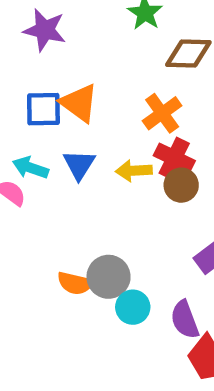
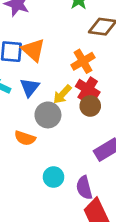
yellow arrow: (134, 171) -> (62, 94), turned -50
gray circle: (109, 277) -> (48, 115), moved
orange semicircle: (75, 283) -> (25, 138), moved

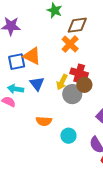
orange cross: (83, 61) -> (70, 44), moved
gray circle: (48, 115) -> (72, 94), moved
cyan circle: (53, 177) -> (68, 136), moved

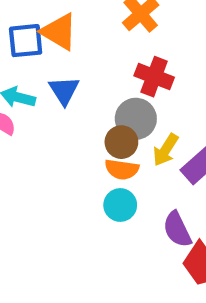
yellow arrow: (62, 82) -> (166, 150), moved
brown circle: (84, 85) -> (121, 142), moved
orange semicircle: (44, 121) -> (122, 169), moved

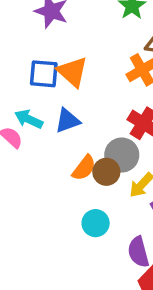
blue triangle: (64, 90) -> (67, 121), turned 32
orange semicircle: (122, 169) -> (84, 168), moved, turned -72

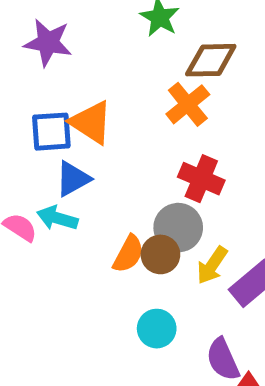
cyan arrow: (29, 119) -> (57, 218), moved
blue triangle: (67, 121) -> (73, 179), moved

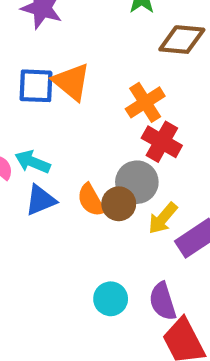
orange cross: (188, 104) -> (145, 102), moved
blue triangle: (73, 179) -> (41, 200), moved
orange semicircle: (128, 254) -> (91, 200), turned 116
cyan circle: (157, 329) -> (111, 299), moved

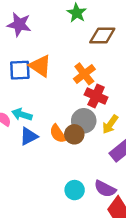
yellow arrow: (163, 218) -> (110, 124), moved
purple semicircle: (163, 301) -> (105, 189), turned -40

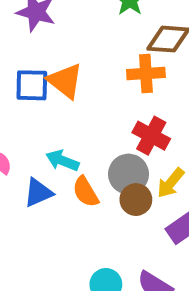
orange cross: (84, 74) -> (146, 73), moved, turned 30
cyan arrow: (22, 115) -> (62, 161), moved
brown circle: (74, 134) -> (136, 200), moved

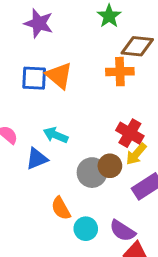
red cross: (151, 136) -> (130, 133), moved
gray circle: (129, 174) -> (92, 173), moved
orange semicircle: (85, 192) -> (61, 208), moved

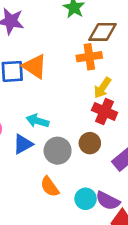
yellow arrow: (136, 154) -> (102, 88), moved
gray circle: (92, 173) -> (58, 151), moved
cyan circle: (86, 229) -> (86, 199), moved

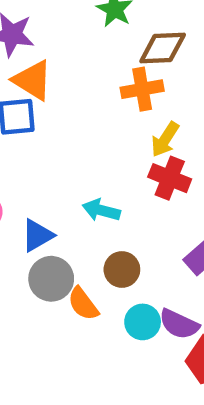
orange triangle: (35, 66) -> (33, 80), moved
cyan arrow: (37, 121) -> (101, 210), moved
brown circle: (90, 143) -> (122, 270), moved
gray circle: (58, 151) -> (51, 279), moved

